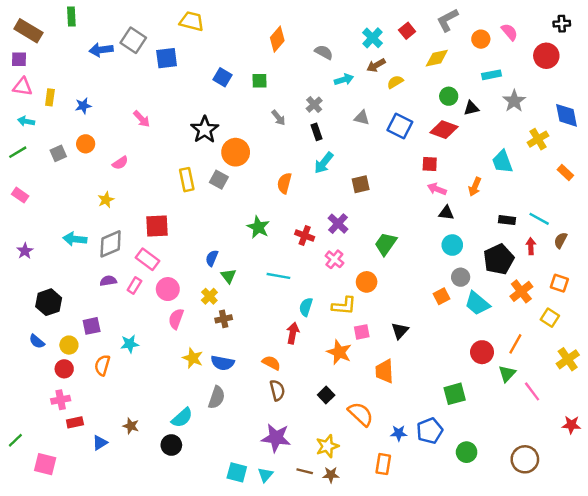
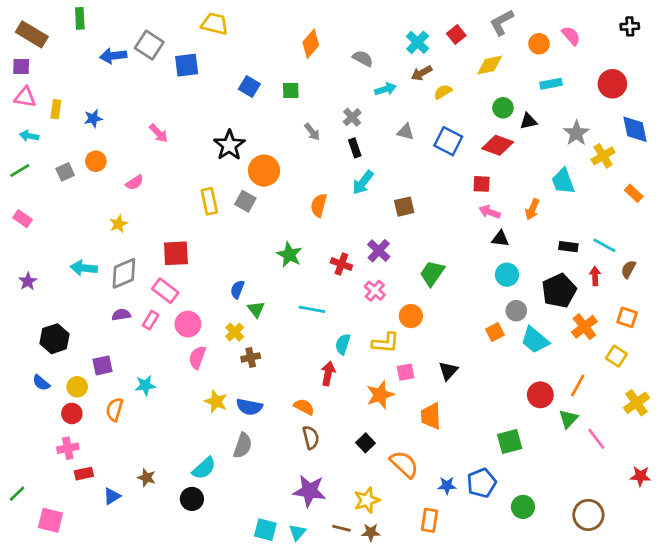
red circle: (546, 56) -> (612, 84), moved
gray star: (514, 101) -> (576, 133), moved
orange star: (339, 352) -> (380, 395), turned 30

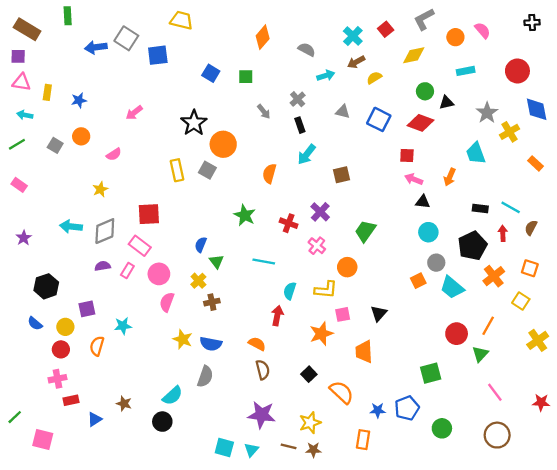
pink arrow: (159, 133) -> (134, 113), turned 96
gray square: (65, 172) -> (55, 145), turned -35
pink line: (596, 439) -> (495, 392), moved

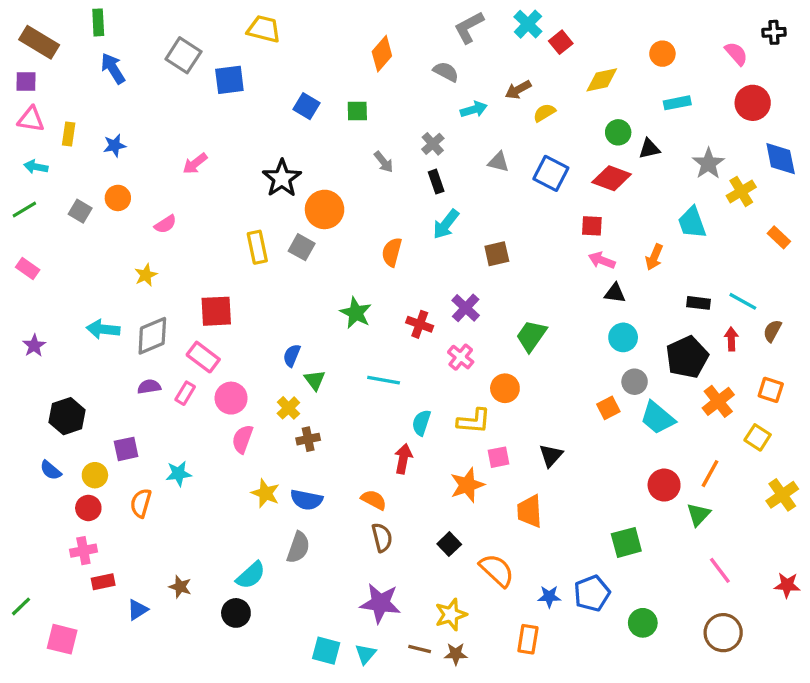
gray L-shape: (424, 19) -> (469, 27), moved
pink semicircle: (482, 30) -> (736, 54), moved
cyan cross: (353, 36) -> (528, 24), moved
blue arrow: (96, 47) -> (113, 68), moved, turned 65

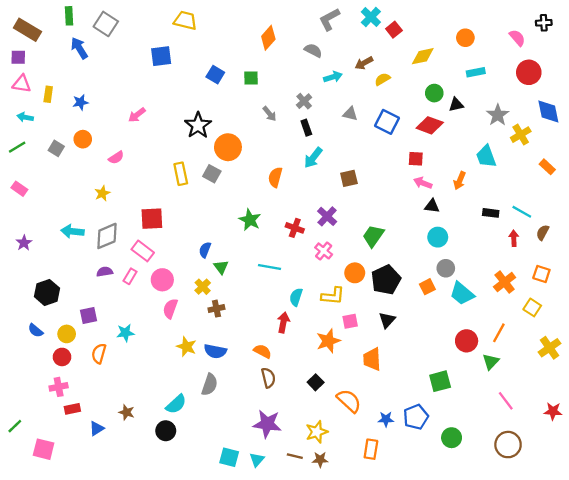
gray square: (183, 55) -> (106, 24), moved
black pentagon: (687, 357) -> (386, 280), moved

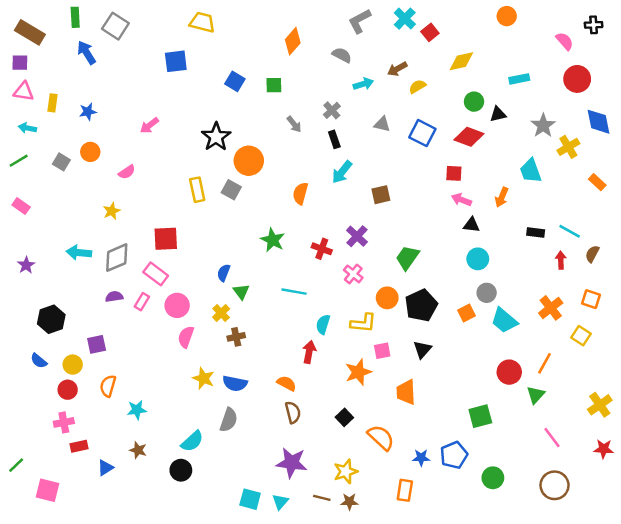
orange circle: (465, 38) -> (507, 16), moved
cyan star: (125, 333) -> (137, 410), moved
yellow cross: (550, 348) -> (600, 405), moved

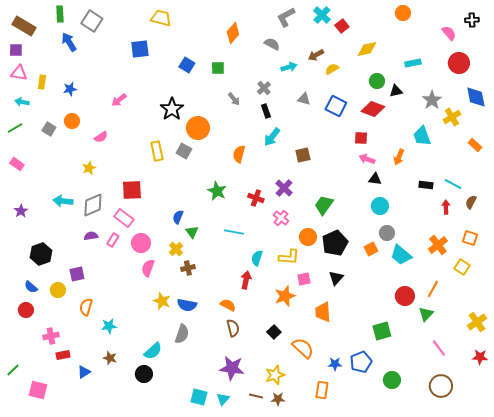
red circle: (68, 390) -> (26, 310), moved

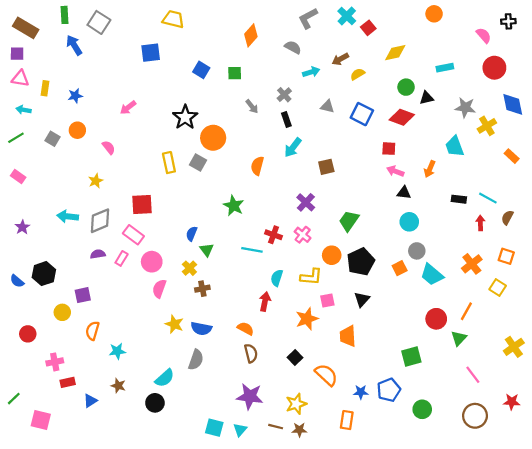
gray star: (432, 100) -> (465, 108), turned -30
pink semicircle: (101, 137) -> (109, 147), turned -96
red cross: (256, 198) -> (273, 235), moved
blue semicircle: (31, 287) -> (17, 281), moved
red star: (480, 357) -> (512, 402), moved

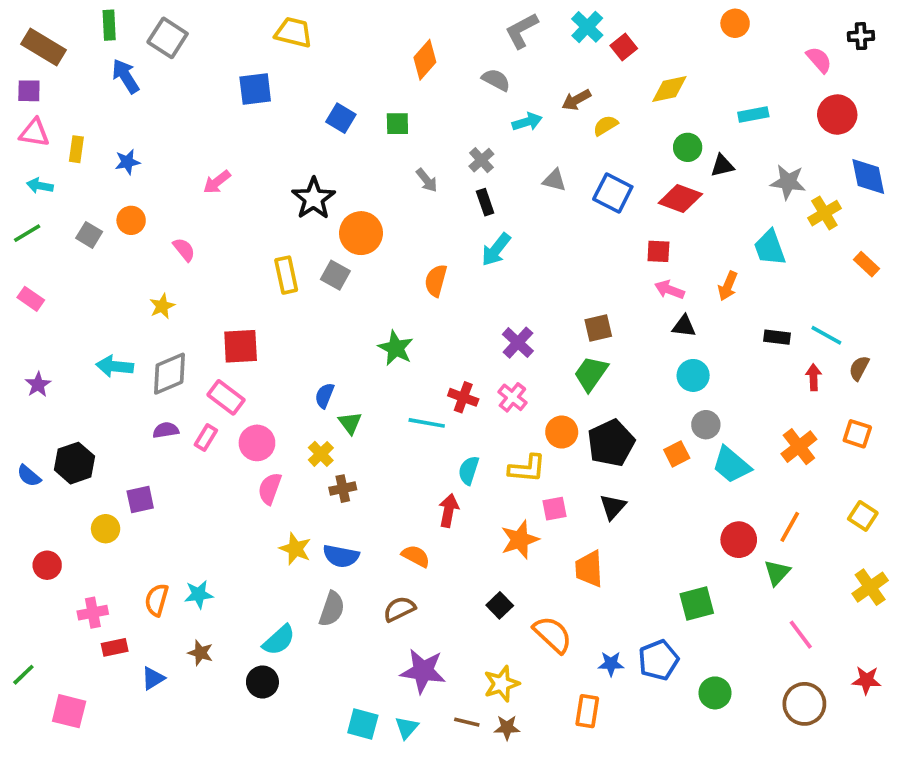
brown square: (326, 167) -> (598, 328), moved
yellow square: (498, 288) -> (863, 516), moved
orange semicircle: (92, 331) -> (157, 600), moved
brown semicircle: (251, 353) -> (399, 609), moved, turned -102

